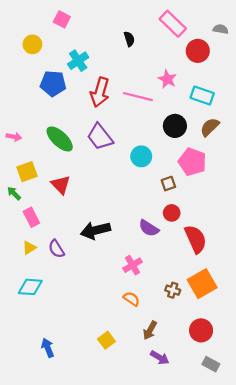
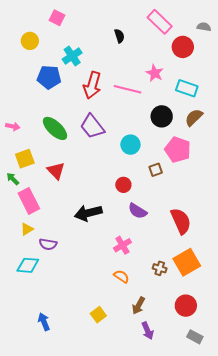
red circle: (172, 213) -> (123, 185), moved
pink rectangle: (31, 217) -> (29, 201), size x1.4
purple semicircle: (56, 249) -> (48, 244), moved, turned -48
purple arrow: (160, 358) -> (148, 331), turned 36

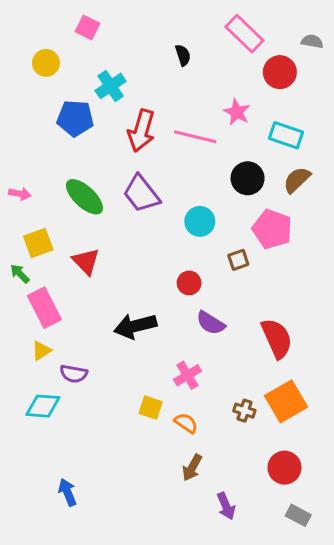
brown arrow: (139, 306) -> (192, 468), moved
yellow square: (98, 315) -> (151, 408), moved, turned -35

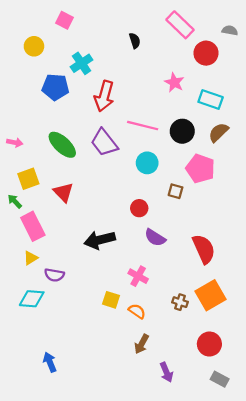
pink line: (195, 137) -> (143, 126), moved
brown square: (238, 260) -> (175, 191), turned 35
pink cross: (188, 375) -> (138, 276), turned -30

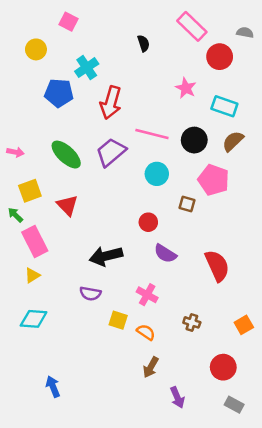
purple trapezoid: (104, 143) -> (111, 152), turned 88
purple semicircle: (54, 275) -> (90, 293), moved
orange square: (211, 295) -> (244, 325), moved, size x0.6

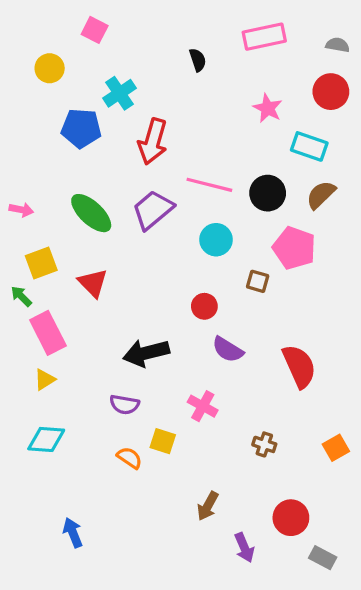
pink rectangle: (192, 26) -> (264, 37), turned -56
red circle: (220, 57) -> (331, 92), moved
pink star: (186, 88) -> (268, 108), moved
orange semicircle: (146, 332) -> (129, 458), moved
red circle: (223, 367) -> (291, 518), moved

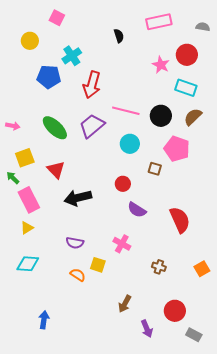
red circle: (331, 92) -> (187, 55), moved
black arrow: (146, 353) -> (78, 198), moved
blue arrow: (73, 533) -> (44, 320), turned 30

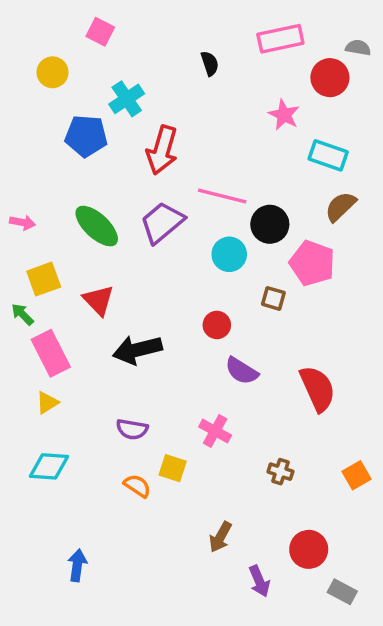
red circle: (187, 55) -> (330, 78), moved
black circle: (161, 116) -> (270, 224), moved

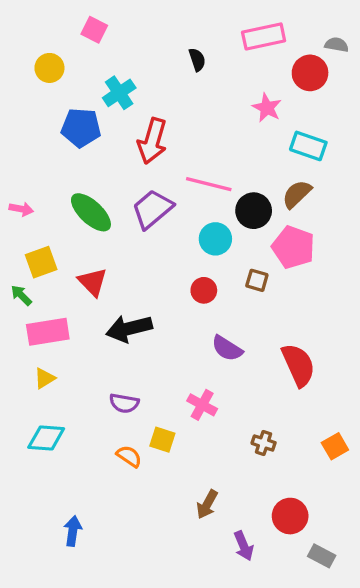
brown semicircle: (341, 207) -> (297, 194), moved
red circle: (217, 325) -> (204, 290), moved
pink rectangle: (51, 353) -> (48, 332), turned -72

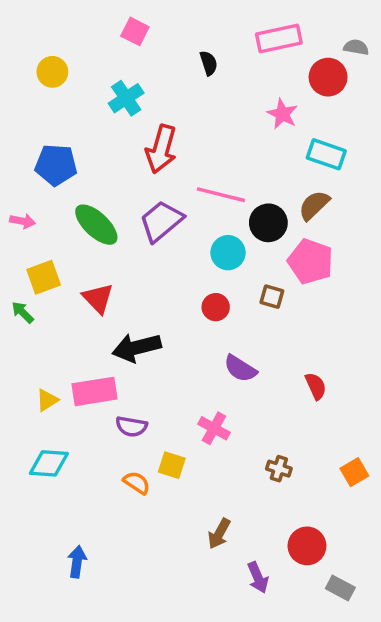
pink square: (94, 30) -> (135, 31), moved
blue pentagon: (81, 128) -> (56, 165), moved
pink rectangle: (48, 332) -> (95, 391), moved
red semicircle: (298, 365) -> (316, 386), size x0.6

